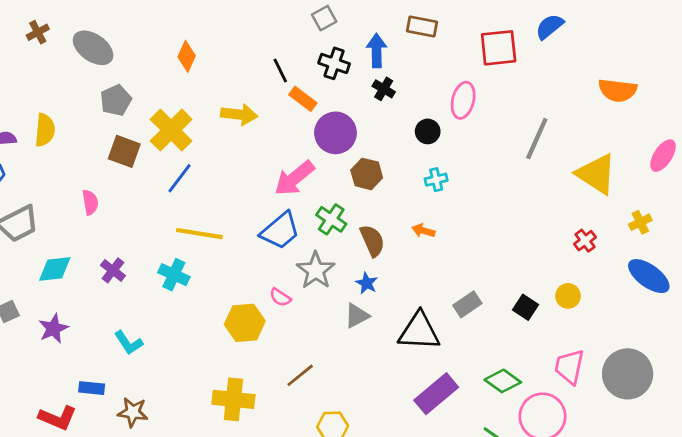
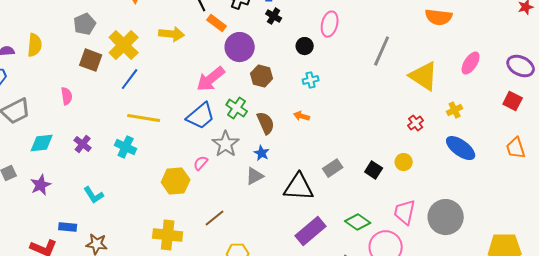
pink semicircle: (280, 297) -> (201, 163), turned 98

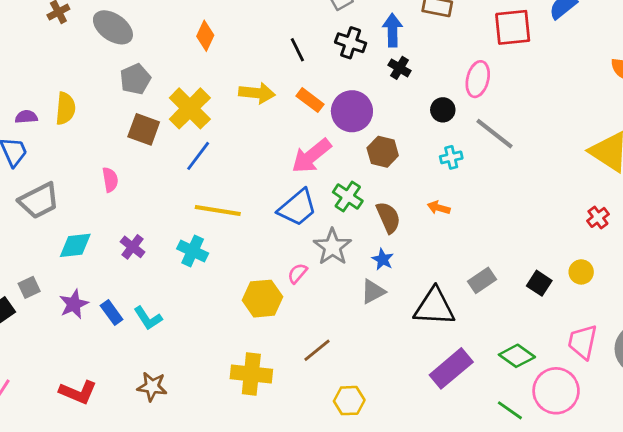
orange rectangle: (217, 23) -> (310, 100), moved
gray line: (382, 51) -> (495, 134), moved, turned -76
blue rectangle: (68, 227) -> (112, 313), moved, turned 48

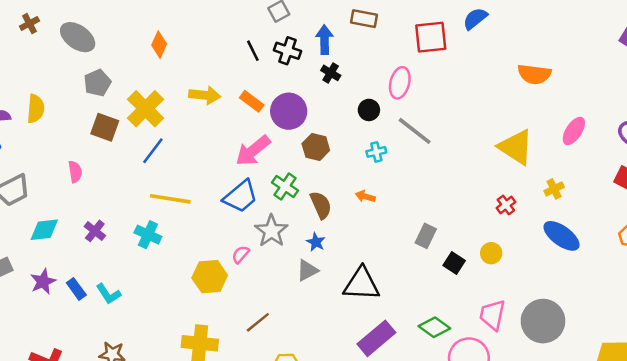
black line: (297, 50) -> (253, 51), moved
gray rectangle: (482, 280) -> (426, 236), moved, turned -30

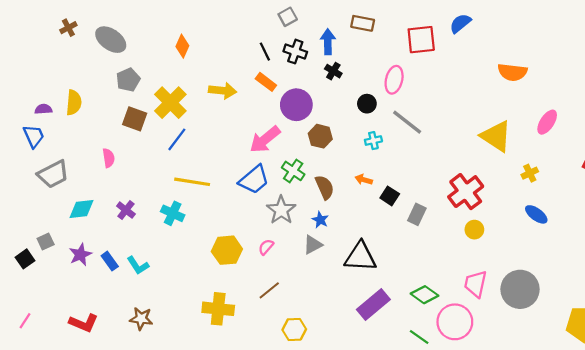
orange rectangle: (252, 101) -> (266, 82), moved
red cross: (506, 205) -> (466, 192), moved, size x2.0
blue ellipse: (562, 236) -> (536, 214), size x0.7
pink semicircle: (241, 254) -> (266, 247), moved
black square: (454, 263) -> (390, 196), moved

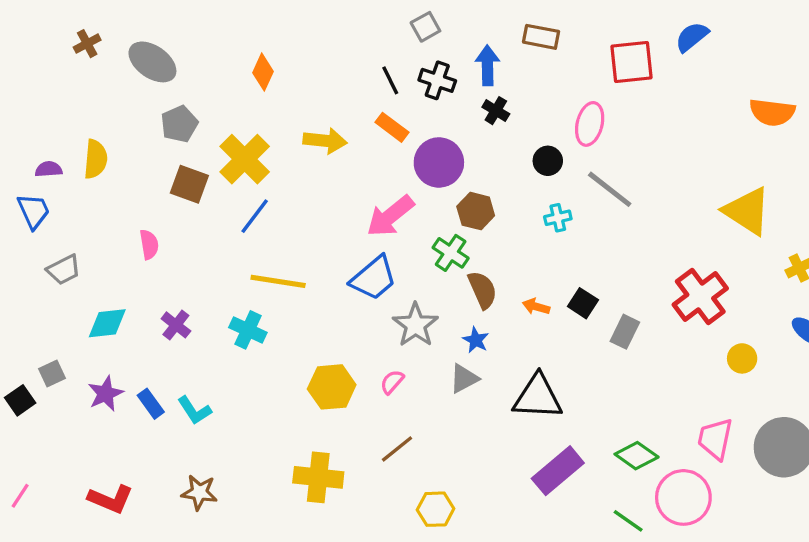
green cross: (293, 171) -> (451, 253), moved
gray trapezoid: (53, 174) -> (64, 270), size x0.7
orange arrow: (364, 180) -> (536, 307), moved
yellow circle: (474, 230) -> (742, 358), moved

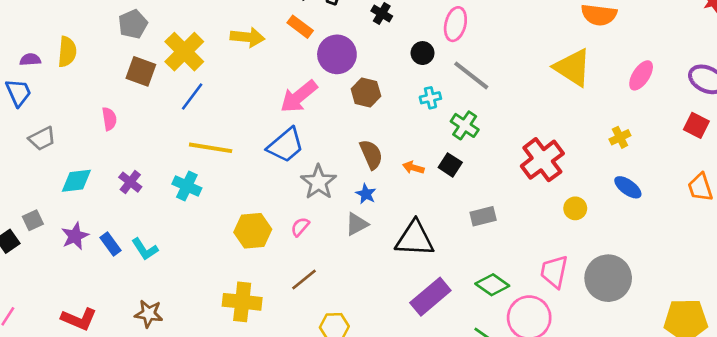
yellow triangle: (747, 211) -> (573, 68), moved
green cross: (451, 253) -> (465, 125), moved
gray rectangle: (625, 332) -> (483, 216), moved, turned 50

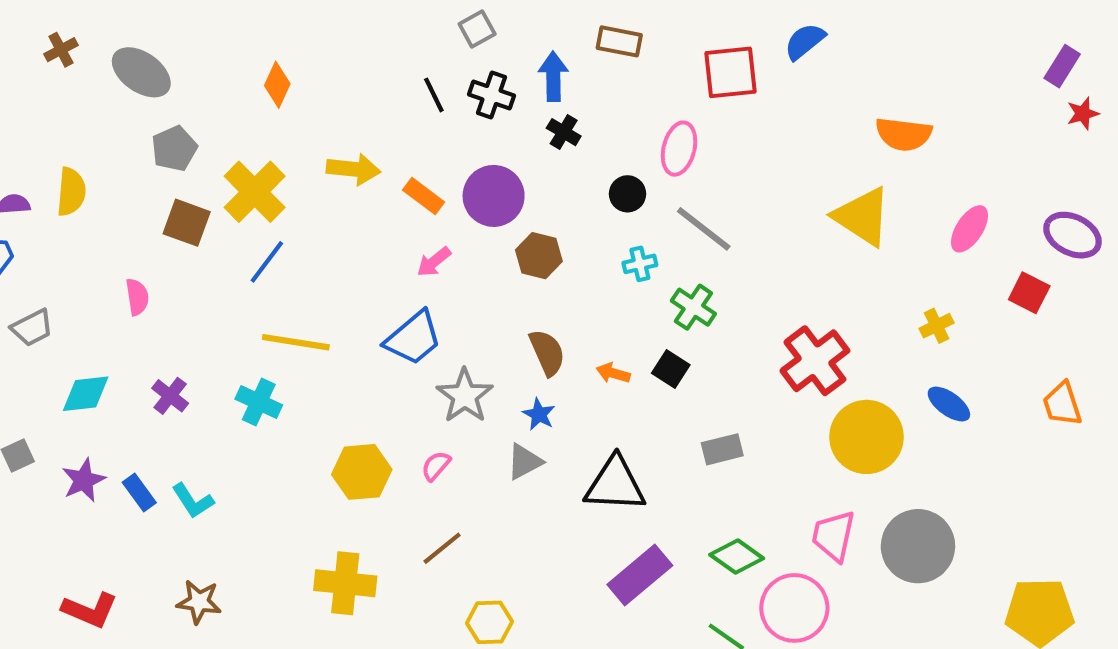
orange rectangle: (300, 27) -> (424, 196), moved
pink arrow: (299, 96) -> (434, 262), size x0.6
red square: (696, 125) -> (1029, 293), moved
yellow circle: (575, 208) -> (866, 437), size x2.0

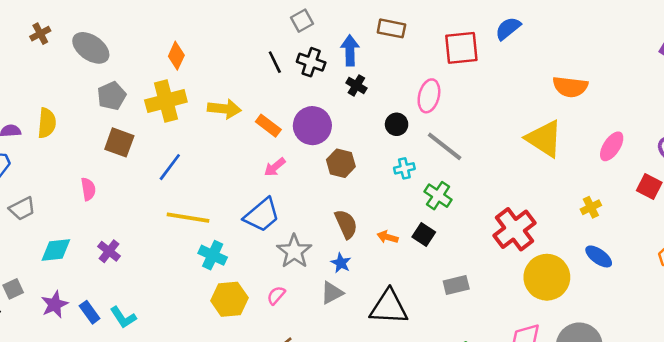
yellow cross: (255, 192) -> (166, 101), moved, turned 30
cyan cross: (259, 402) -> (213, 255), moved

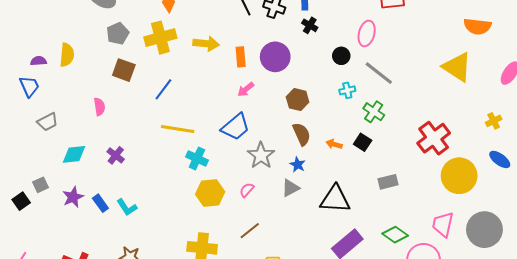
orange rectangle: (268, 126) -> (241, 57), turned 48
brown hexagon: (341, 163) -> (298, 100), moved

